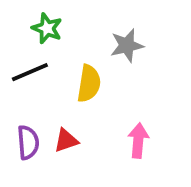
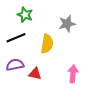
red triangle: (66, 141) -> (35, 74), turned 32
purple semicircle: (28, 142) -> (15, 65), moved, turned -96

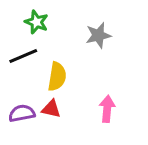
yellow semicircle: (47, 44) -> (57, 77), moved
purple semicircle: (15, 65) -> (22, 113), moved

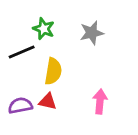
green star: (36, 22) -> (44, 29), moved

